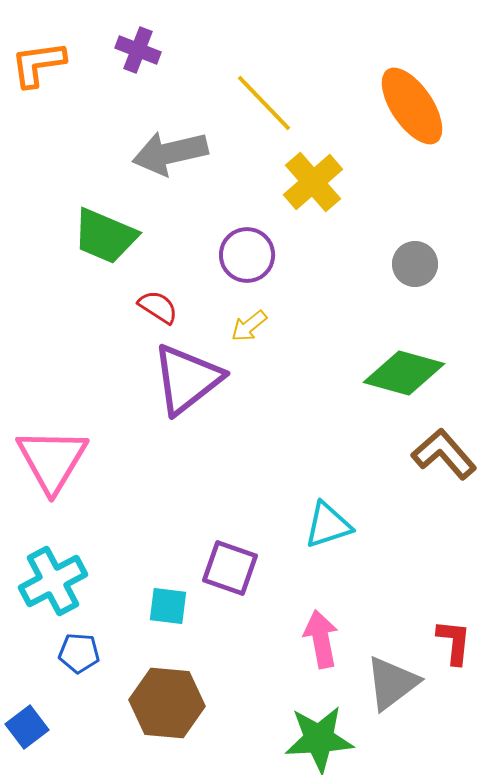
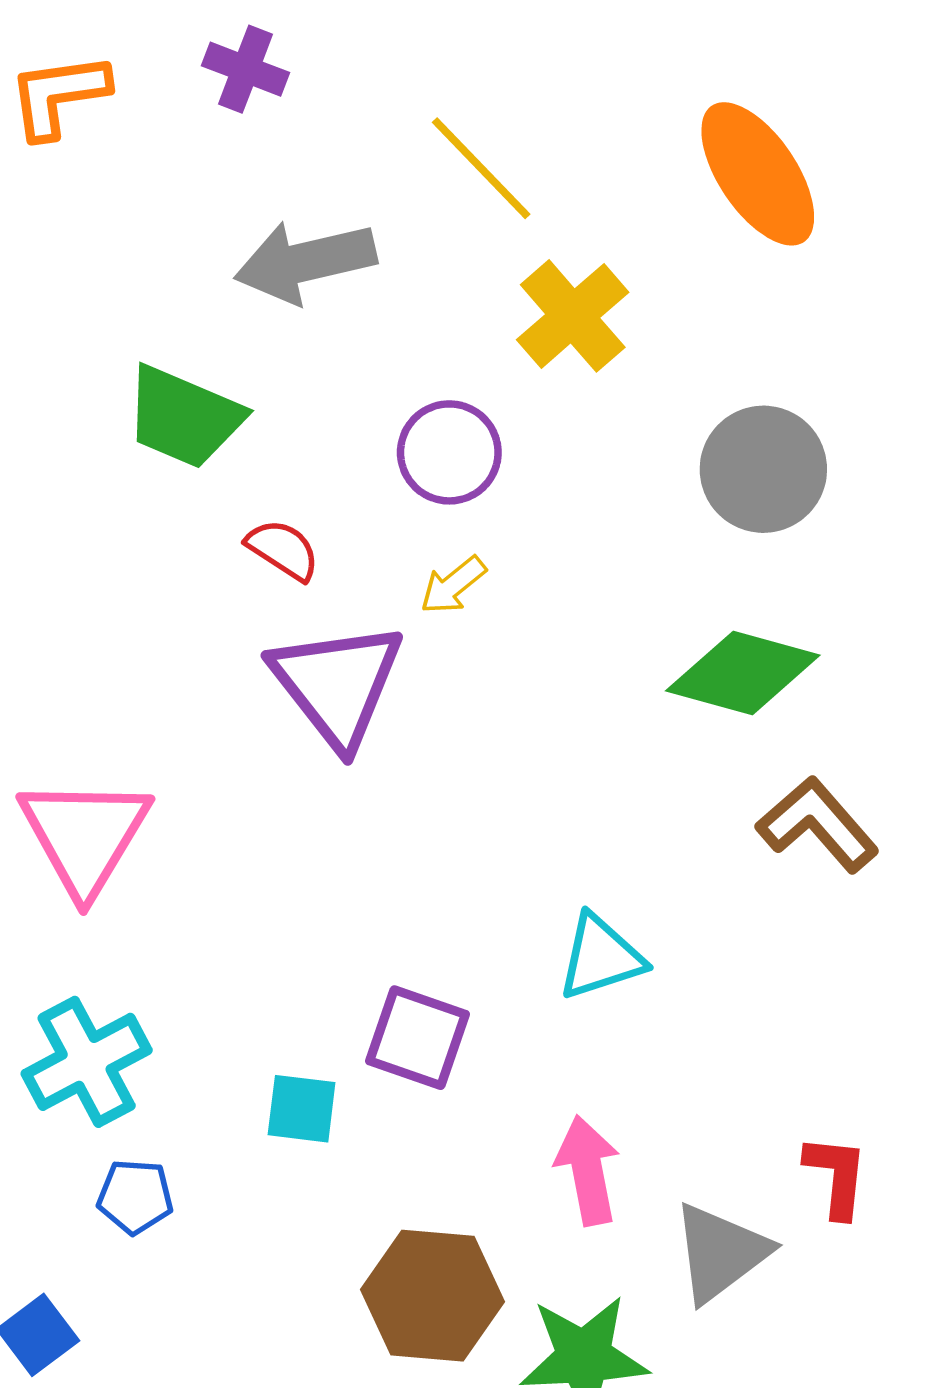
gray circle: (415, 264) -> (763, 469), size x1.5
purple triangle: (187, 379) -> (337, 684), turned -30
brown hexagon: (167, 703) -> (432, 1296), moved

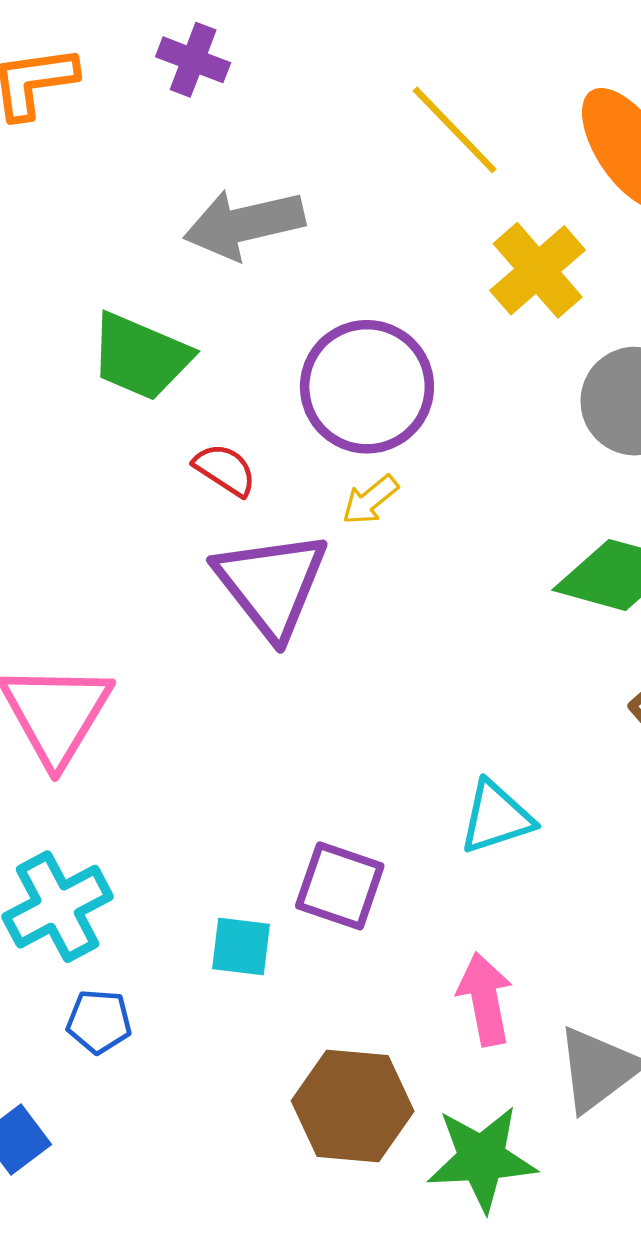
yellow line: (481, 168) -> (455, 130), moved
yellow cross: (573, 316) -> (538, 270), moved
purple circle: (449, 452) -> (367, 387), size x1.5

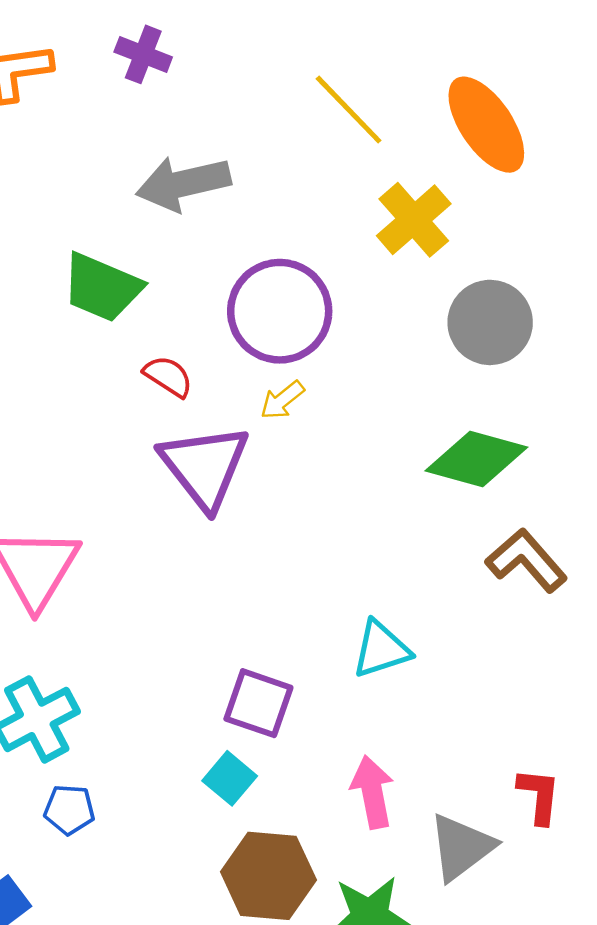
cyan square: (241, 946) -> (230, 778), moved, turned 33

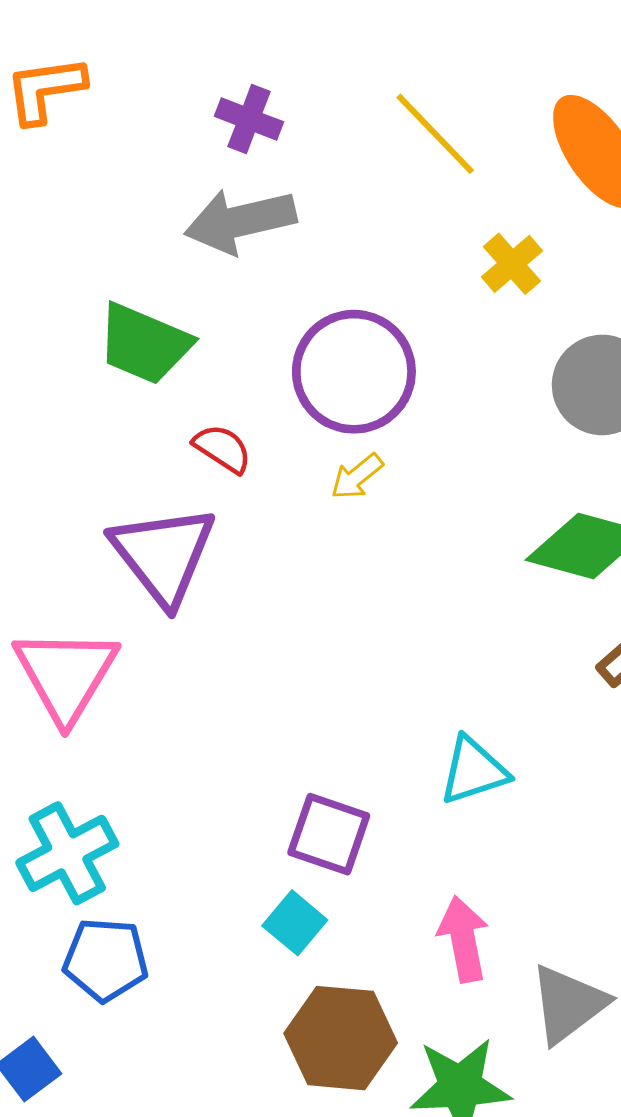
purple cross: (143, 54) -> (249, 119), moved
yellow cross: (414, 220) -> (512, 264), size x0.7
purple triangle: (205, 466) -> (163, 555), moved
blue pentagon: (69, 810) -> (106, 960), size x1.4

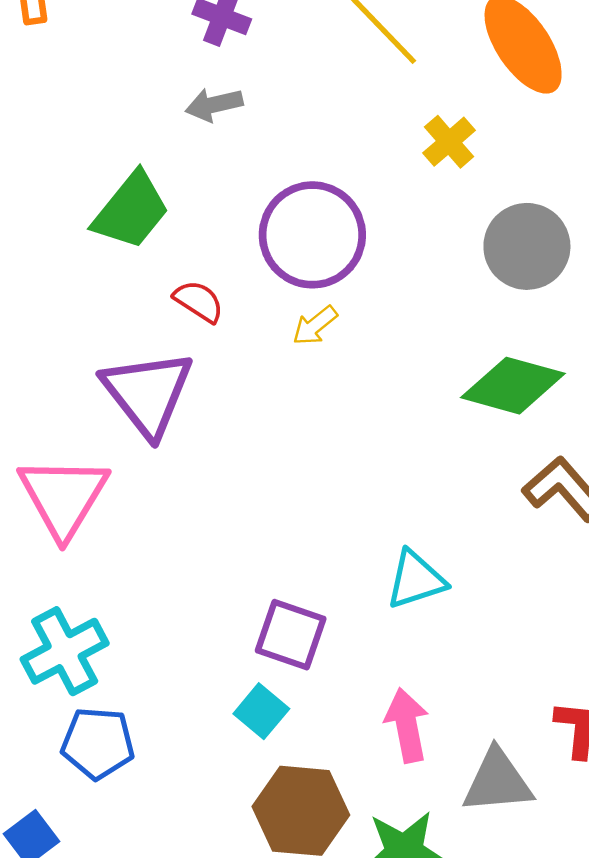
gray arrow: (240, 221) -> (214, 105), size x0.6
green trapezoid: (144, 344) -> (131, 211), turned -74
gray triangle: (568, 1004) -> (498, 781), turned 32

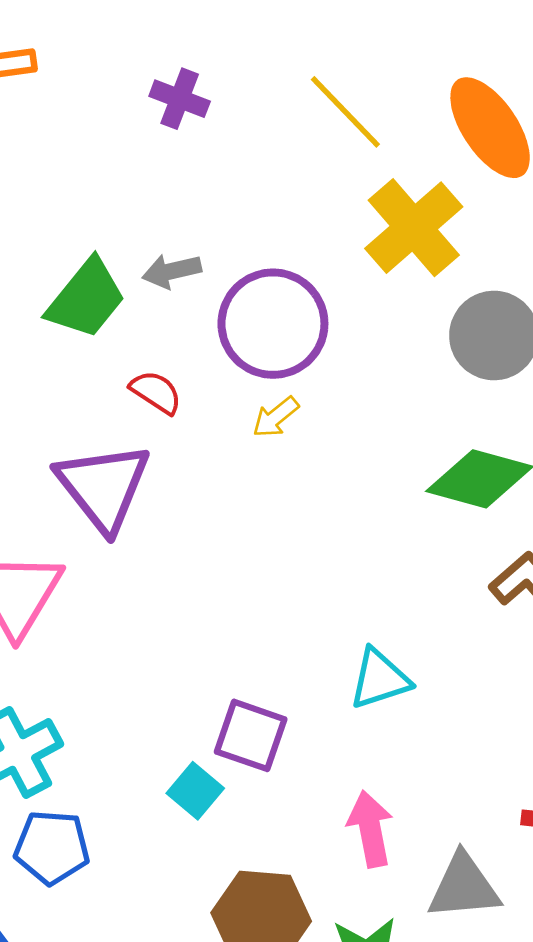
gray arrow: (214, 105) -> (172, 271), moved
yellow cross: (449, 142) -> (414, 228), size x1.8
cyan square: (261, 711) -> (195, 791), moved

